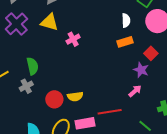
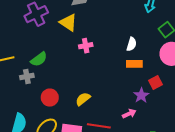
white semicircle: (126, 20) -> (132, 44), moved
green semicircle: (32, 66) -> (39, 59), turned 48
yellow semicircle: (75, 96) -> (83, 99), moved, turned 133

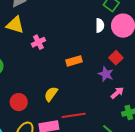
white semicircle: (132, 44) -> (100, 25), moved
orange rectangle: (134, 64) -> (74, 61), moved
pink arrow: (129, 114) -> (117, 93), moved

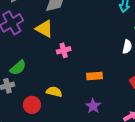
purple star: (106, 74) -> (93, 106), moved
yellow semicircle: (51, 94) -> (54, 92), moved, turned 56

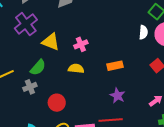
yellow triangle: (44, 29) -> (51, 42), moved
yellow semicircle: (54, 92) -> (76, 69), moved

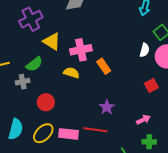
pink cross: (81, 44) -> (81, 50), size x1.5
orange rectangle: (115, 66) -> (104, 66), moved, turned 56

